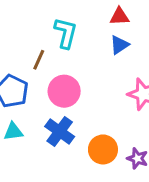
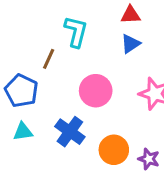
pink circle: (64, 91) -> (96, 91), moved

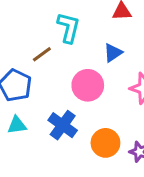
blue triangle: (131, 44) -> (113, 53), moved
brown line: (49, 59) -> (42, 54), turned 30

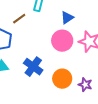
pink circle: (88, 85) -> (62, 41), moved

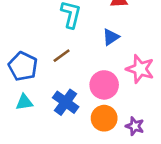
brown line: (19, 19) -> (62, 56), moved
pink circle: (62, 41) -> (104, 85), moved

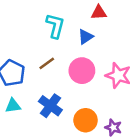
blue triangle: (111, 37) -> (86, 37), moved
pink circle: (104, 85) -> (82, 71), moved

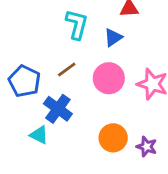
cyan triangle: (13, 106) -> (39, 135), moved, turned 35
blue cross: (50, 106) -> (58, 109), moved

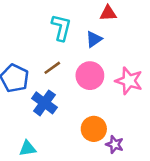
cyan triangle: (39, 135) -> (28, 148), moved, turned -36
purple star: (147, 147) -> (115, 144), moved

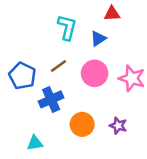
blue cross: (44, 103) -> (51, 99), turned 30
orange circle: (94, 129) -> (82, 124), moved
purple star: (115, 144) -> (118, 126), moved

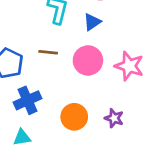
brown line: (58, 66) -> (48, 52), turned 42
blue cross: (51, 99) -> (27, 100), moved

